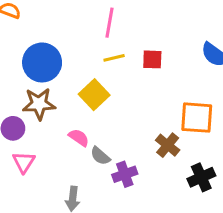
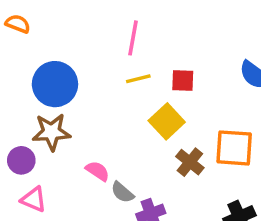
yellow square: (94, 95) -> (167, 121), moved
brown cross: (168, 145) -> (190, 162), moved
pink triangle: (24, 162) -> (34, 199), turned -40

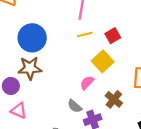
red square: (183, 81) -> (113, 36), turned -32
brown cross: (190, 162) -> (114, 99), moved
pink semicircle: (98, 171) -> (87, 83), moved, turned -80

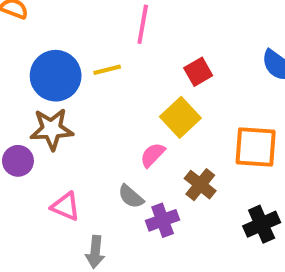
yellow line: (85, 34) -> (107, 70), moved
pink triangle: (19, 111) -> (65, 206), moved

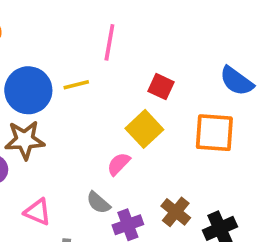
red square: (198, 72) -> (161, 87), turned -35
orange square: (256, 147) -> (214, 133), moved
brown cross: (200, 185) -> (176, 212), moved

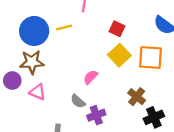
yellow square: (144, 129) -> (119, 55), moved
pink triangle: (38, 212) -> (38, 92), moved
brown cross: (176, 212) -> (137, 97), moved

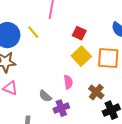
yellow line: (64, 28) -> (33, 32), turned 64
pink semicircle: (91, 77) -> (68, 82), moved, turned 128

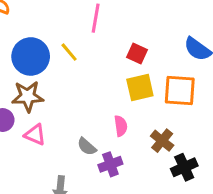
yellow square: (81, 56) -> (140, 87), turned 30

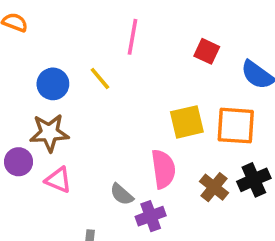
red square: (137, 54) -> (207, 51), moved
blue circle: (31, 56) -> (53, 84), size x0.7
pink semicircle: (121, 126) -> (163, 169), size x1.5
black cross: (184, 167) -> (254, 180), moved

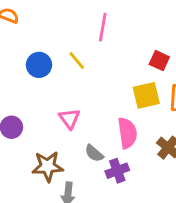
red square: (207, 51) -> (159, 61), moved
brown star: (49, 133) -> (48, 166), moved
pink triangle: (58, 180) -> (69, 119), moved, turned 30

